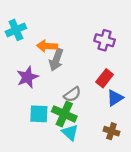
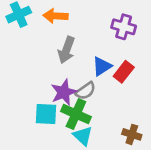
orange arrow: (47, 46) -> (56, 16), moved
purple star: (27, 77) -> (64, 92), moved
blue triangle: (115, 98) -> (102, 66), moved

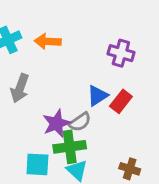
gray arrow: (66, 50) -> (20, 88), moved
cyan square: (46, 114) -> (37, 164), moved
green cross: (76, 114) -> (70, 147), turned -32

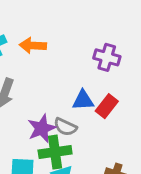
blue triangle: (97, 96) -> (83, 100), turned 30
gray semicircle: (80, 122) -> (65, 127), turned 60

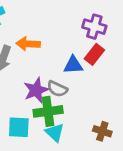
orange arrow: (33, 46) -> (28, 44), moved
red rectangle: (107, 106) -> (94, 54), moved

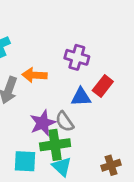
purple cross: (94, 27) -> (77, 57), moved
gray semicircle: (57, 89) -> (65, 122), turned 30
brown cross: (102, 131) -> (111, 165), turned -36

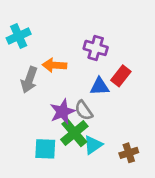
green cross: (55, 145) -> (74, 133), turned -32
cyan triangle: (62, 167) -> (93, 145), moved, turned 42

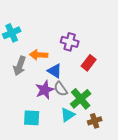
blue triangle: (100, 86) -> (55, 71), moved, turned 35
green cross: (74, 133) -> (81, 99), moved

